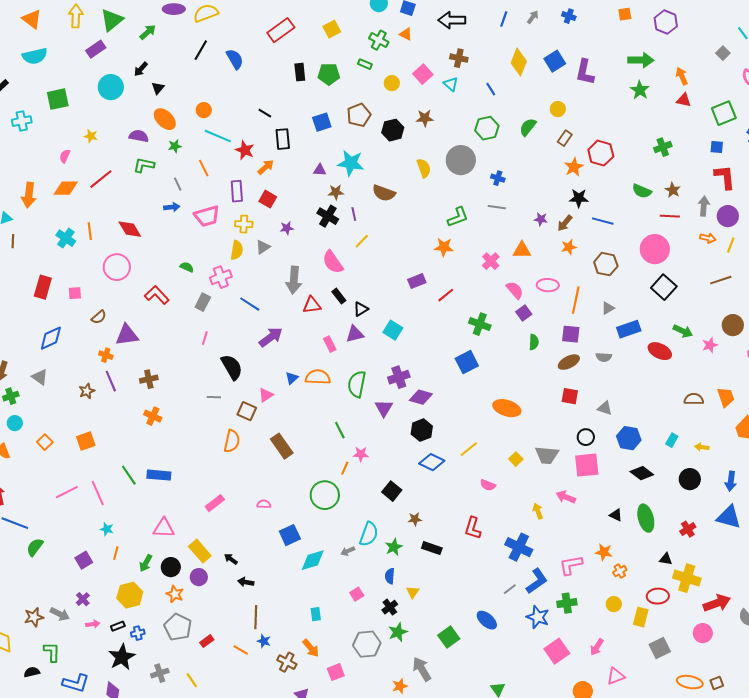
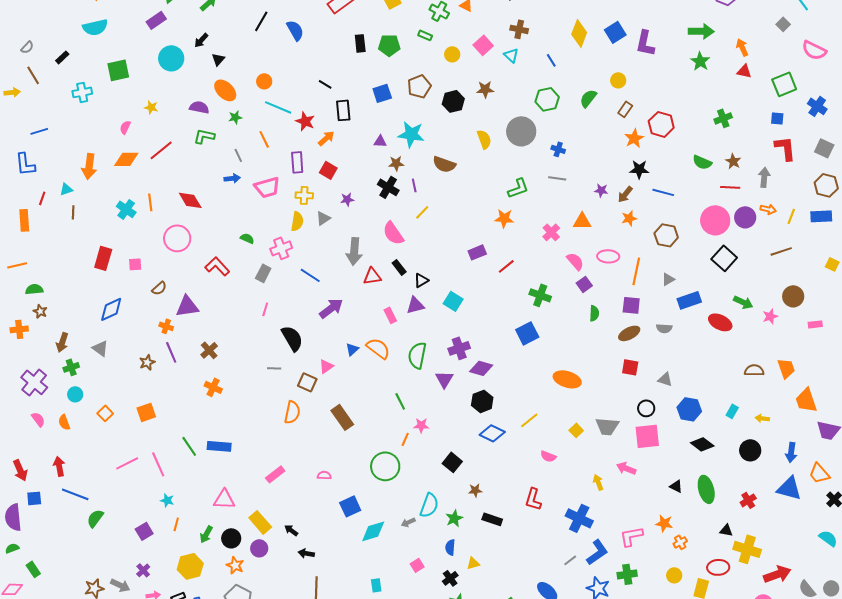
purple circle: (728, 216) -> (745, 217), moved
orange semicircle: (318, 377) -> (378, 348), turned 35
brown cross: (149, 379) -> (209, 350), turned -30
yellow triangle: (413, 592) -> (473, 563), turned 40

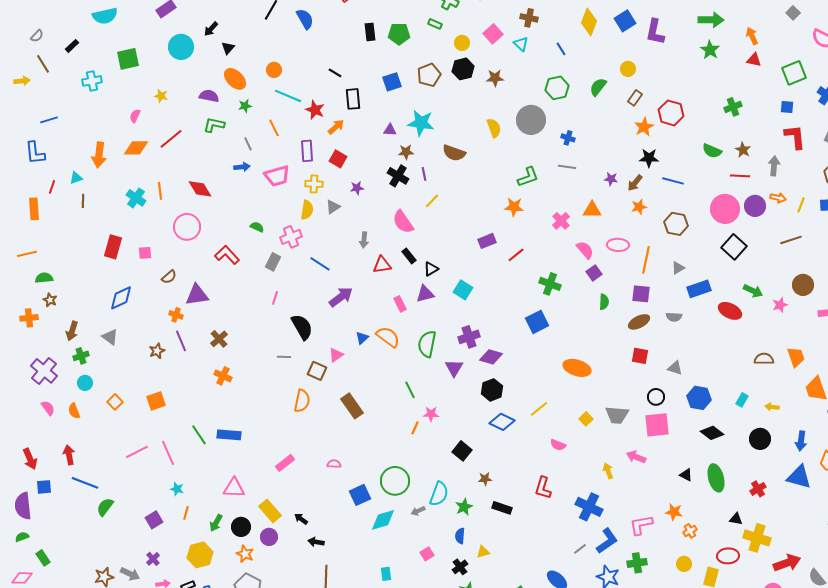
black hexagon: (453, 101) -> (463, 69), moved
gray arrow: (354, 251) -> (364, 240), size x0.6
green circle: (385, 466) -> (395, 481), moved

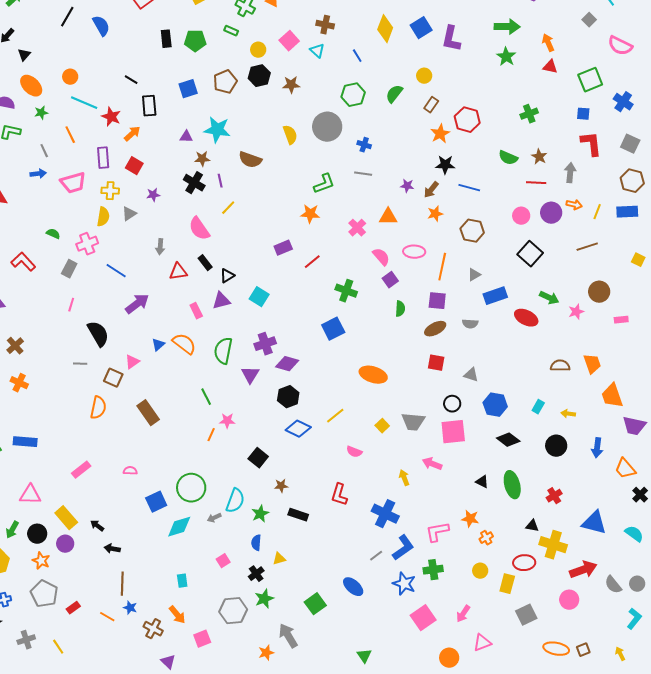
pink circle: (725, 209) -> (521, 216), size x0.6
blue triangle: (799, 477) -> (594, 523), moved

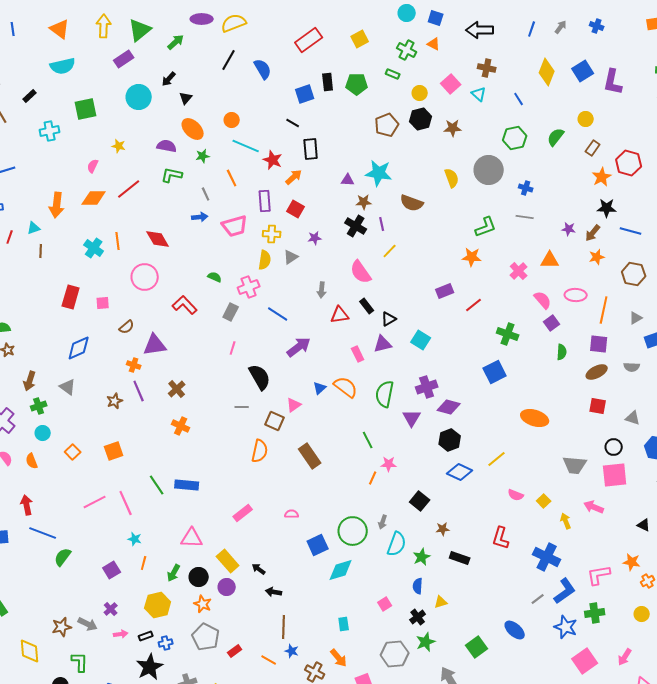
blue square: (188, 89) -> (305, 94), moved
yellow square: (382, 426) -> (544, 501), moved
gray arrow: (214, 518) -> (383, 522), moved, turned -48

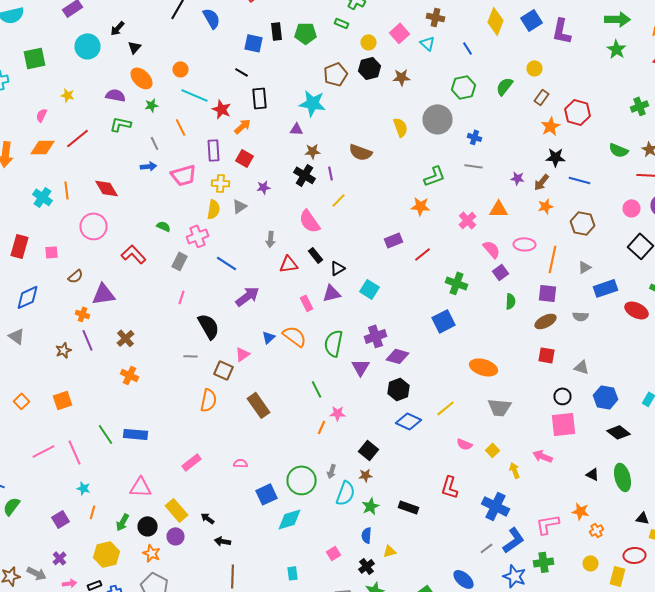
blue square: (305, 94) -> (254, 43), turned 30
cyan star: (379, 173) -> (312, 103), moved
gray trapezoid: (575, 465) -> (500, 407), moved
brown star: (443, 529) -> (366, 475), moved

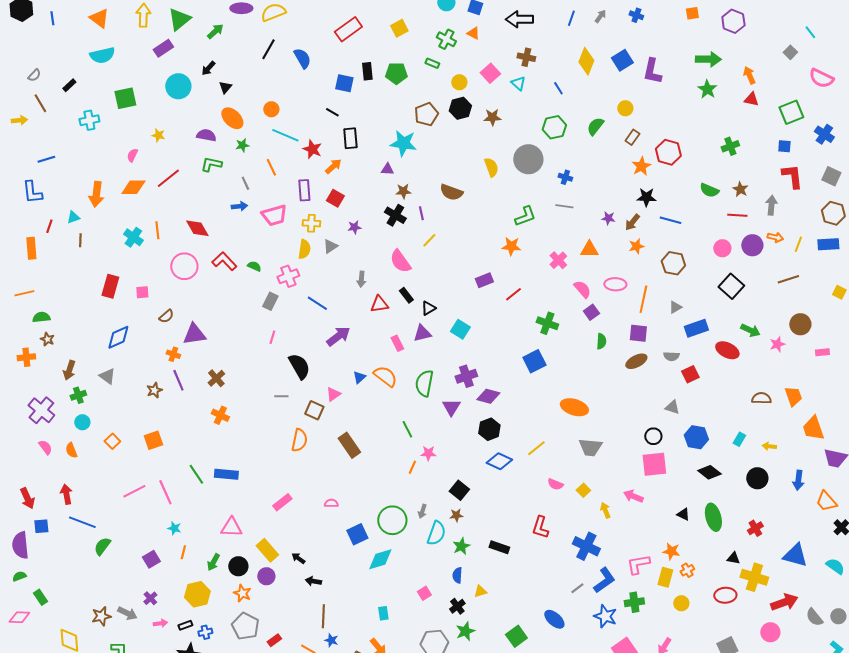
red L-shape: (134, 254) -> (224, 261), moved
red square: (546, 355) -> (690, 374), moved, turned -36
yellow rectangle: (618, 576) -> (665, 577), moved

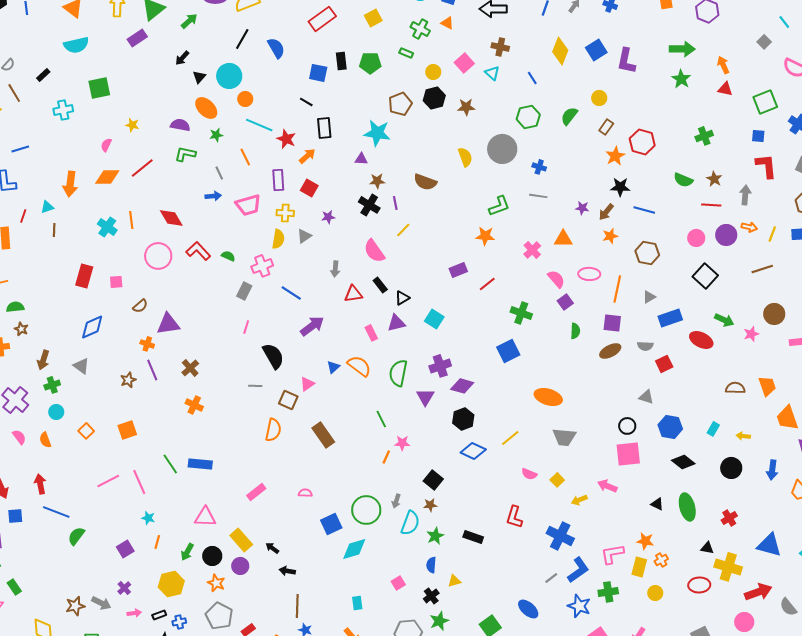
cyan circle: (178, 86) -> (229, 76), moved
yellow arrow: (605, 510) -> (579, 500), turned -91

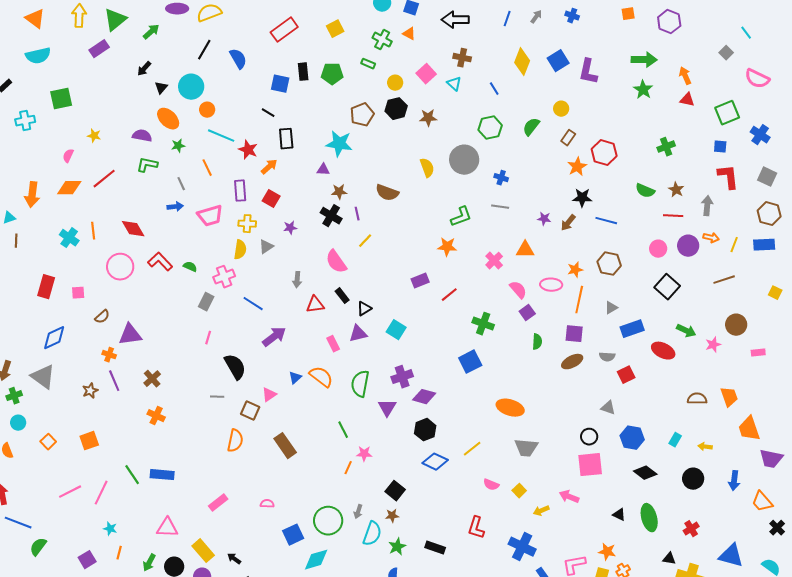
orange star: (610, 236) -> (575, 270), moved
gray triangle: (81, 366) -> (43, 377), size x1.5
pink line: (139, 482) -> (101, 493), turned 50

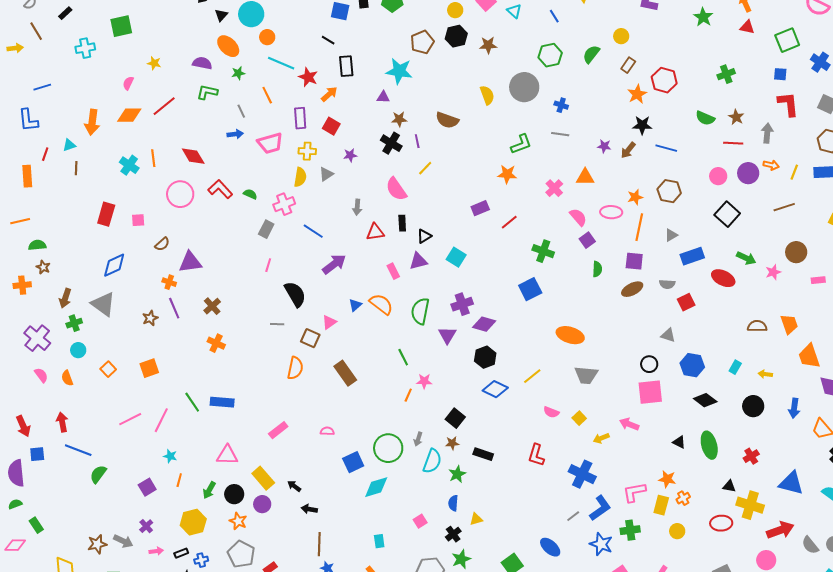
black rectangle: (342, 296) -> (402, 223), turned 35
black rectangle: (435, 548) -> (483, 454), moved

